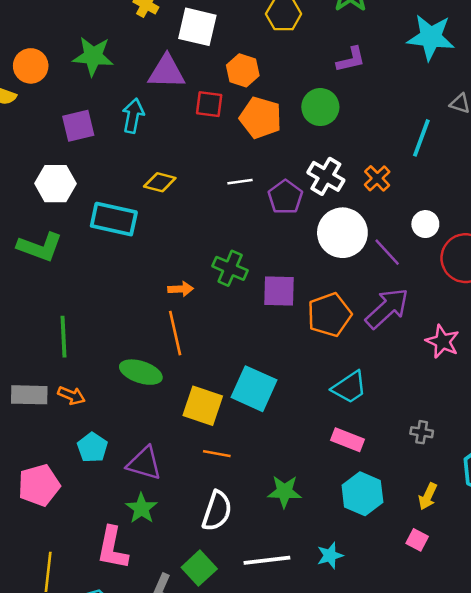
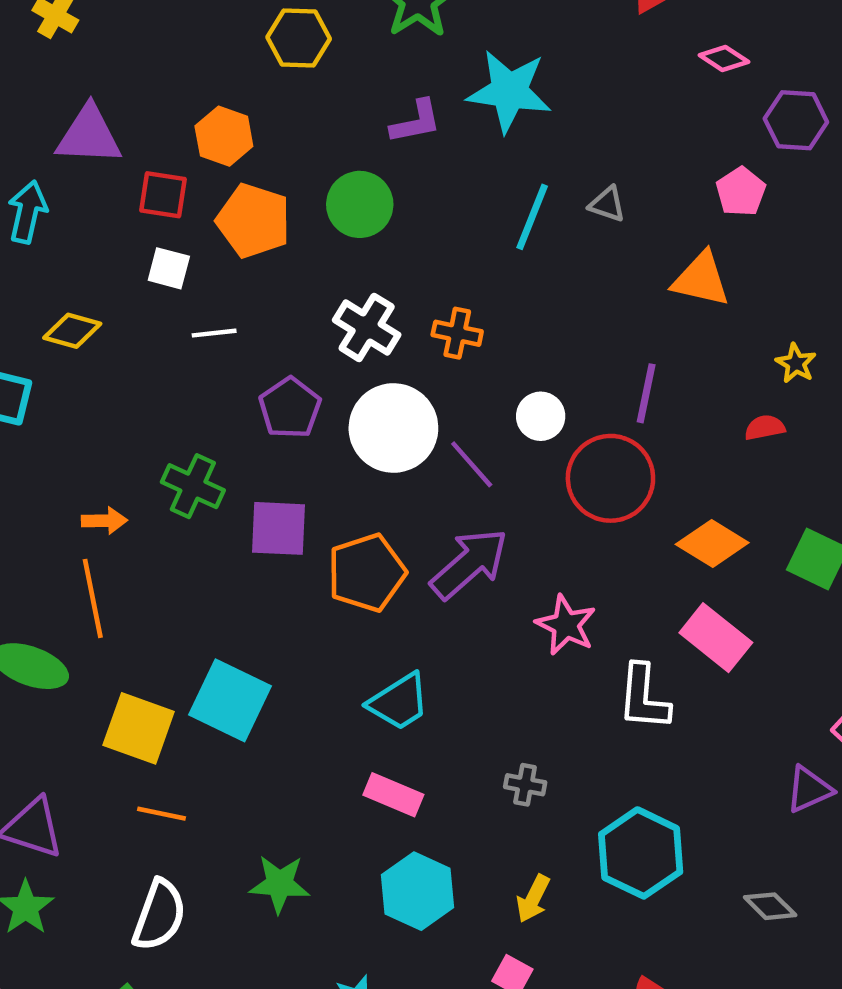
white square: (197, 27) -> (169, 268), moved, size x0.6
cyan star: (431, 37) -> (509, 91), moved
cyan line: (421, 138) -> (532, 217), moved
orange cross: (377, 178) -> (457, 333), turned -36
purple pentagon: (285, 197) -> (290, 408), moved

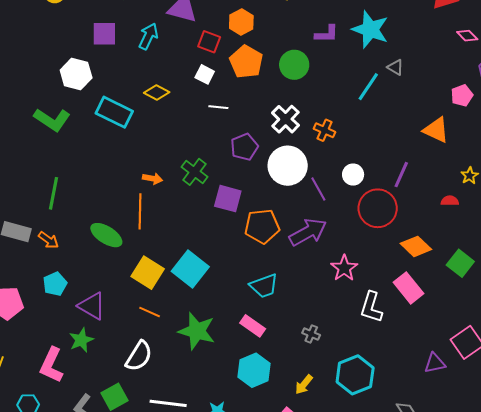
gray triangle: (607, 204) -> (395, 67), moved
green star: (279, 884) -> (197, 331), moved, size x1.4

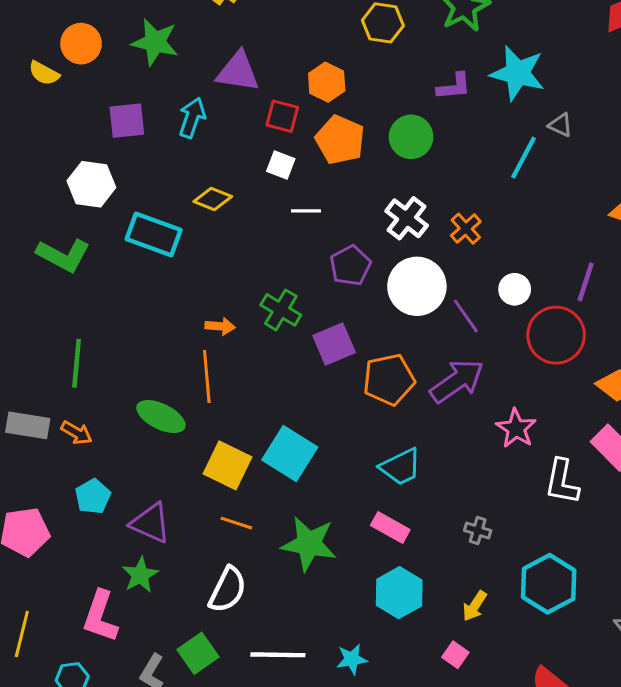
orange cross: (325, 130) -> (466, 229), turned 30
purple square: (228, 199) -> (334, 344), turned -32

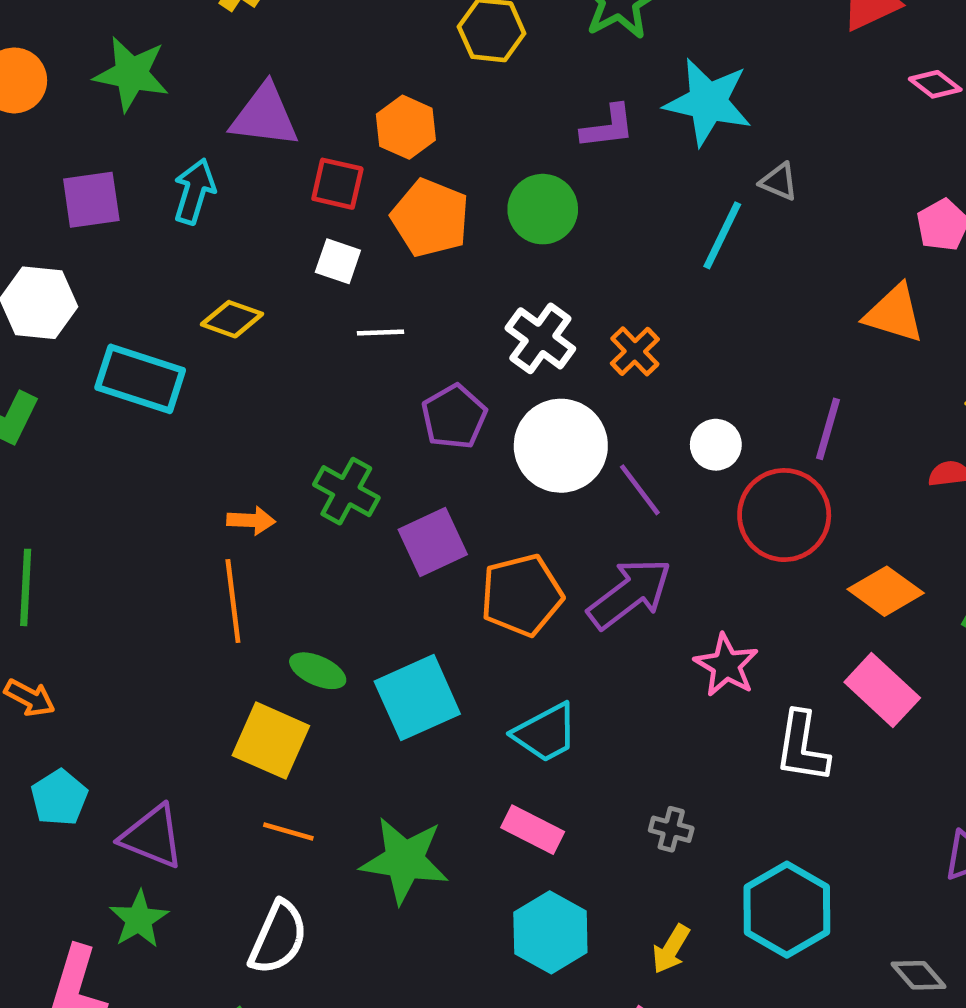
green ellipse: (161, 417) -> (318, 671), moved, size x0.7
cyan square: (290, 454) -> (417, 698), moved, turned 36

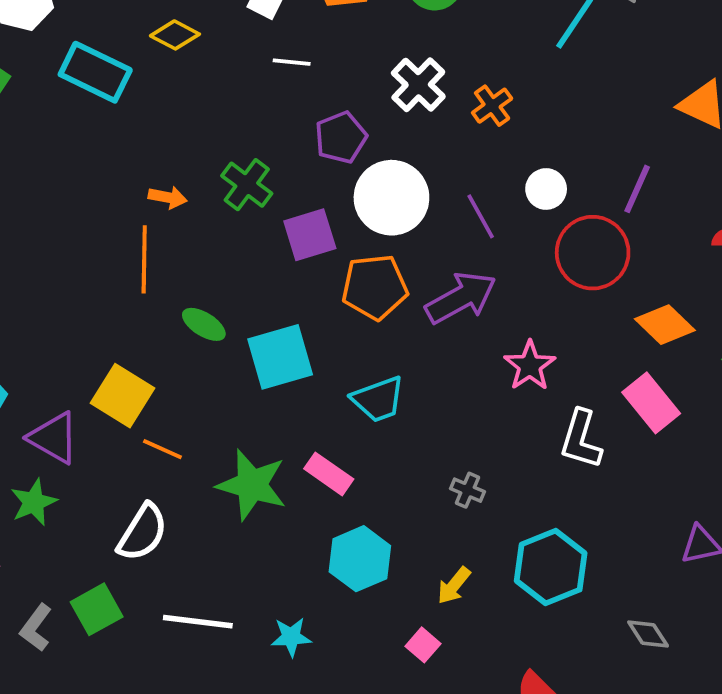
white circle: (561, 446) -> (391, 198), moved
yellow square: (271, 741) -> (122, 396), moved
pink rectangle: (533, 830) -> (329, 474), moved

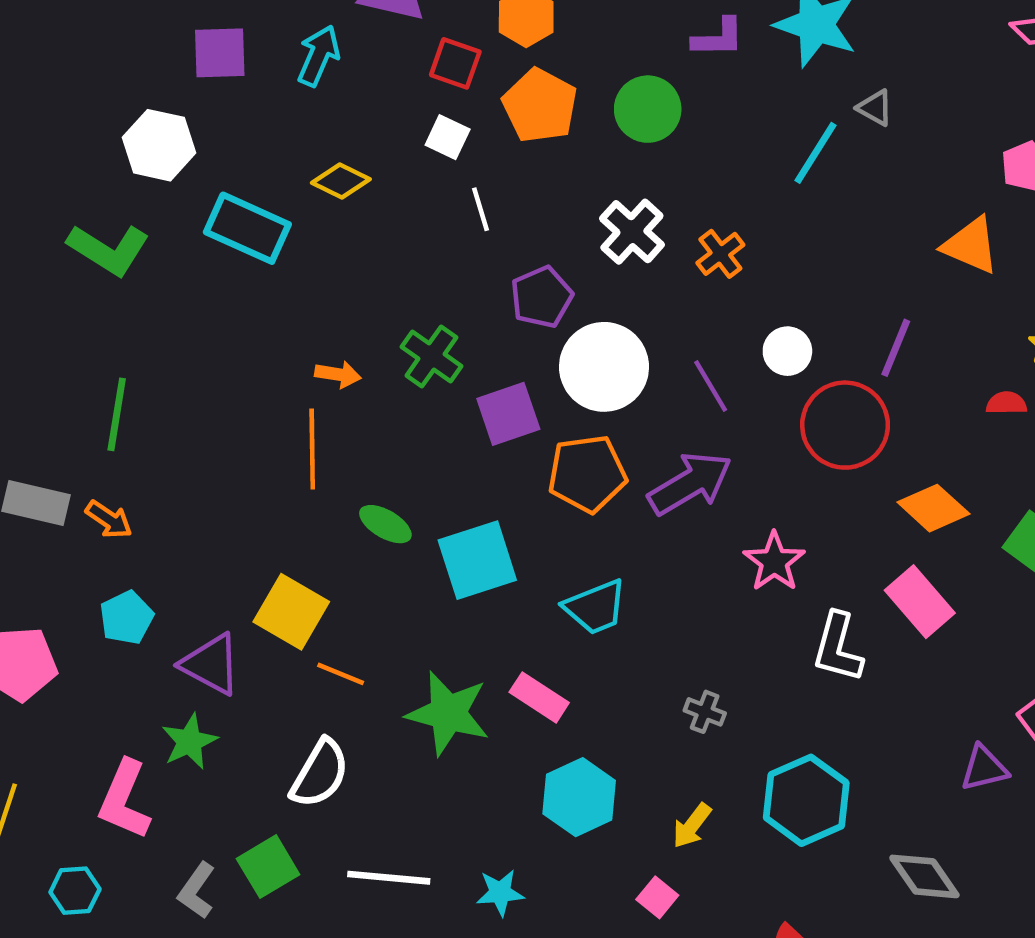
white line: (292, 62) -> (481, 209), turned 69
gray diamond: (648, 634) -> (924, 876), size x1.4

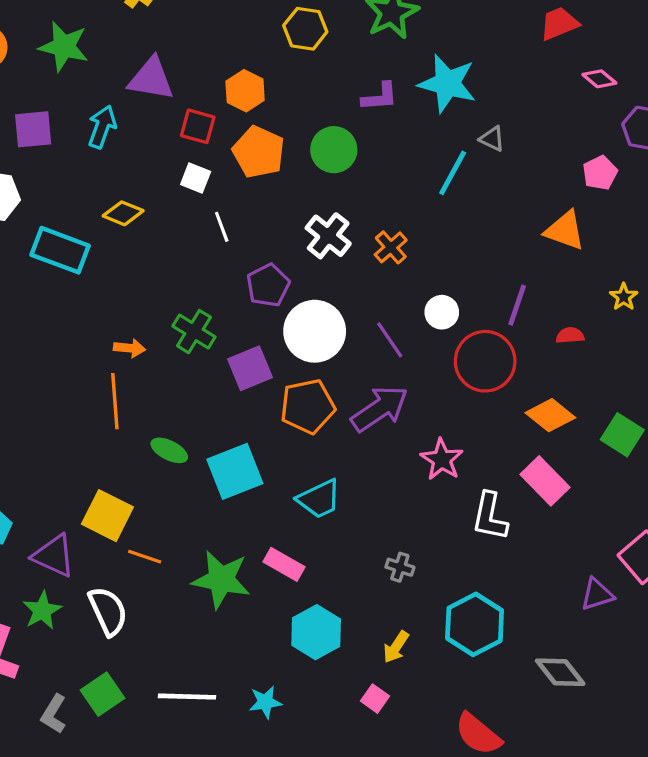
red semicircle: (1006, 403) -> (570, 335), moved
white semicircle: (320, 774) -> (108, 611), moved, turned -51

